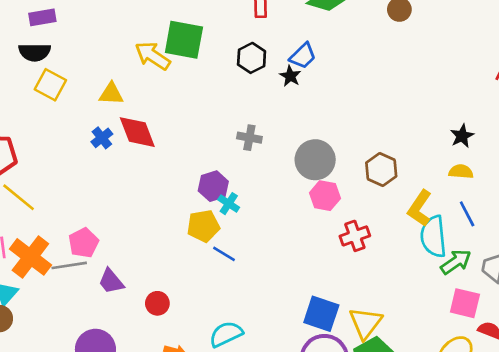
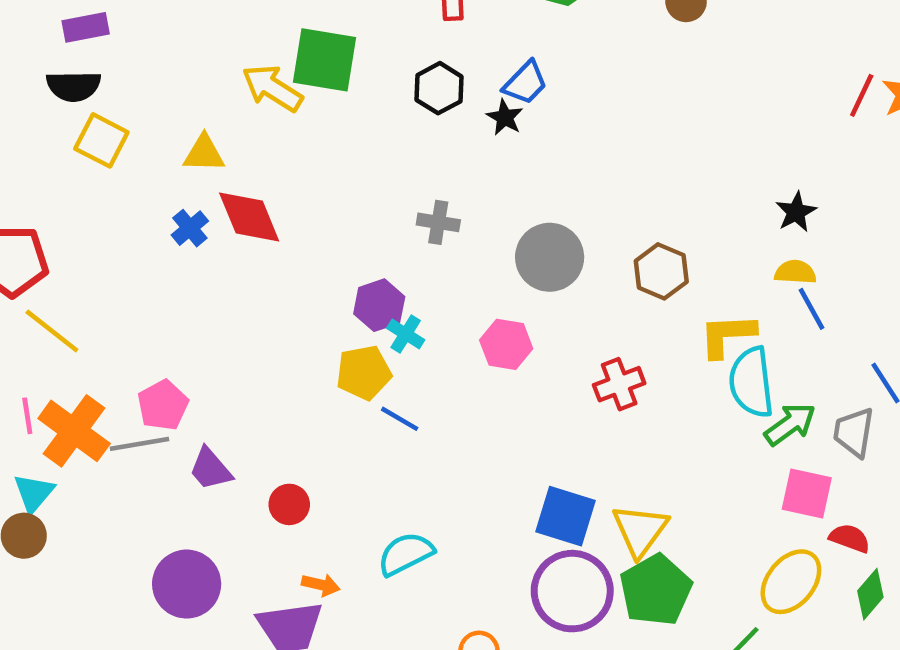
pink hexagon: (325, 196) -> (506, 344), moved
yellow L-shape: (420, 208) -> (727, 335), turned 54
blue line: (467, 214) -> (812, 309), moved

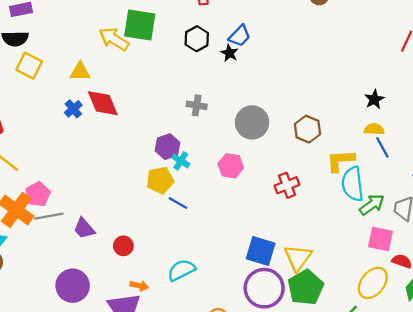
pink pentagon: (163, 405) -> (38, 194), moved

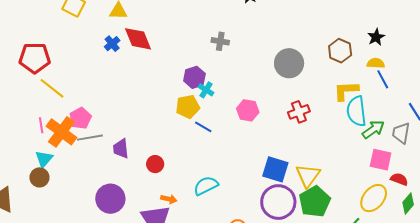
gray circle: (252, 122) -> (289, 63), moved
brown hexagon: (308, 129) -> (340, 51), moved
pink hexagon: (231, 166) -> (248, 110), moved
purple trapezoid: (84, 228) -> (121, 149), turned 35

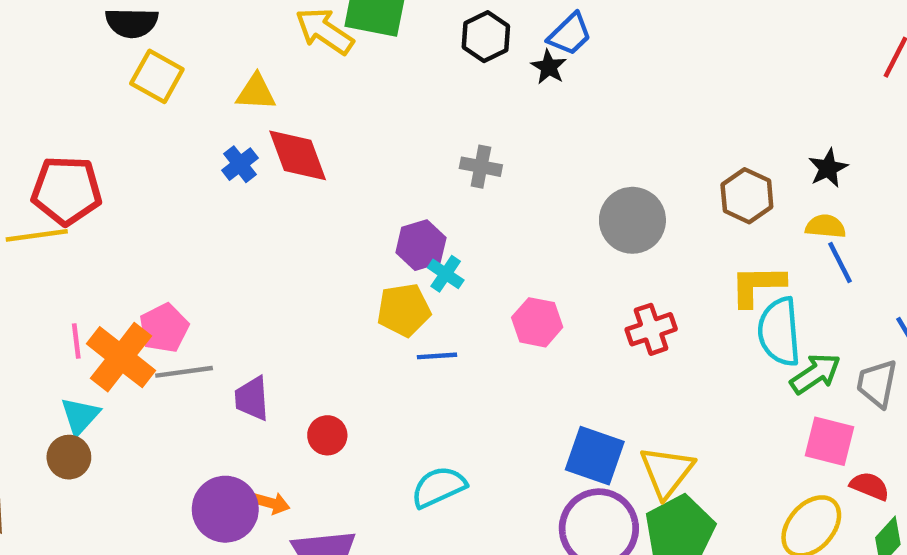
yellow line: (52, 88) -> (37, 235), moved, turned -48
blue line: (203, 127) -> (437, 356), turned -36
orange arrow: (169, 199) -> (271, 503), moved

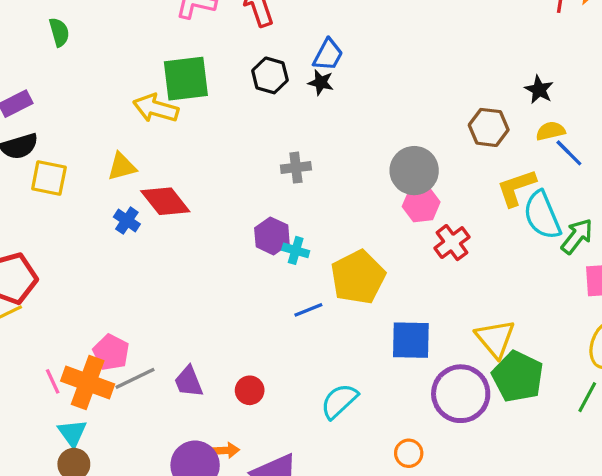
yellow pentagon: (404, 310) -> (358, 277), moved, size x1.4
pink hexagon: (537, 322) -> (421, 204), moved
blue square: (595, 456) -> (411, 340), moved

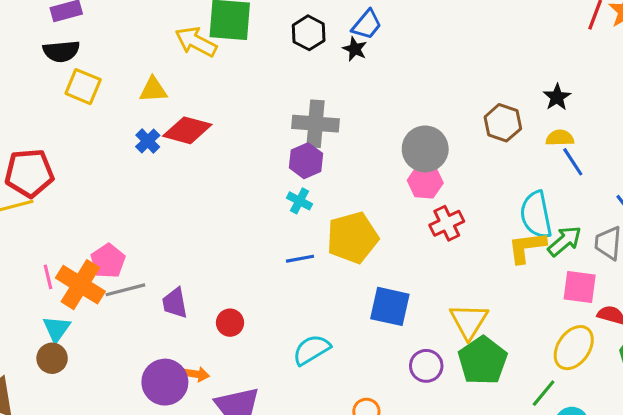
gray cross: (296, 168) -> (315, 124), size x1.6
yellow L-shape: (516, 188) -> (527, 247), moved
red diamond: (165, 201) -> (187, 130), turned -48
purple hexagon: (272, 236) -> (306, 161), moved
purple circle: (461, 394) -> (426, 366), size x0.6

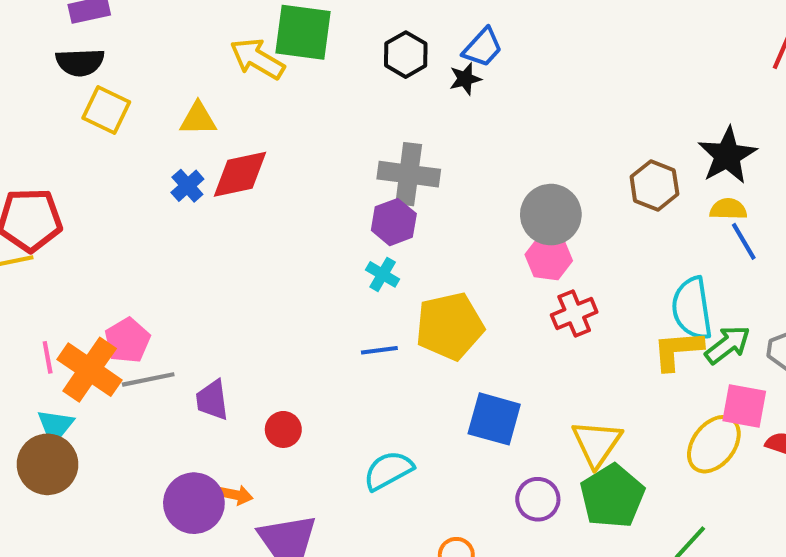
black star: (355, 49) -> (465, 79), turned 30
black star: (557, 97) -> (727, 155), size x1.6
red diamond: (187, 130) -> (240, 174), turned -30
yellow ellipse: (574, 348) -> (714, 444), moved
brown circle: (52, 358) -> (47, 464), size x1.5

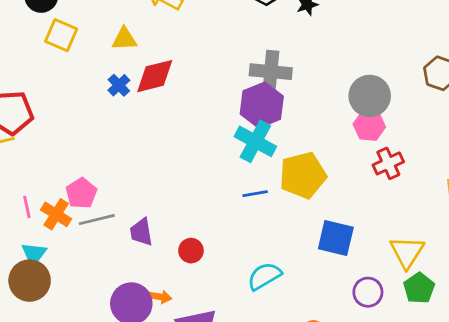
purple hexagon: (394, 222) -> (262, 105), size x1.4
cyan cross: (383, 274) -> (255, 141), size x1.8
orange cross: (90, 370) -> (56, 214), size x0.7
green pentagon: (612, 496) -> (419, 288), size x0.7

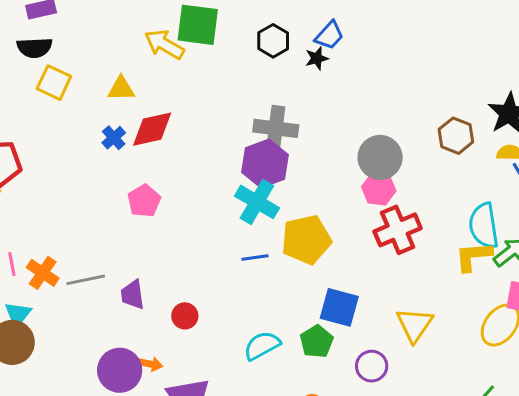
red cross: (388, 163) -> (398, 230), size x1.4
pink pentagon: (81, 193) -> (144, 201), moved
green pentagon: (419, 288) -> (317, 341), moved

